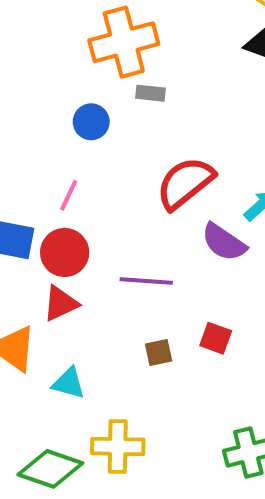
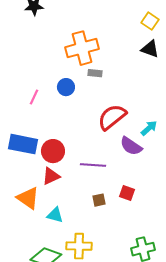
pink line: (69, 195) -> (34, 97), moved

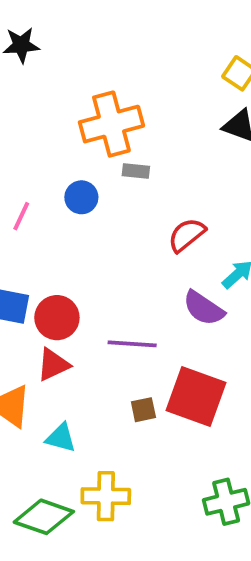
red semicircle: (112, 117) -> (187, 235), moved, size x0.7
red square: (127, 193) -> (196, 397), size x2.0

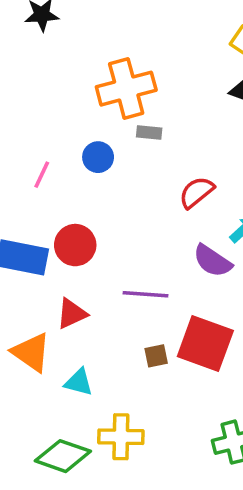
red circle: (57, 318) -> (75, 245), moved

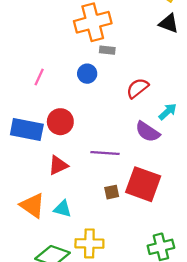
blue circle: (98, 157) -> (87, 74), moved
orange triangle: (31, 352) -> (32, 205), moved

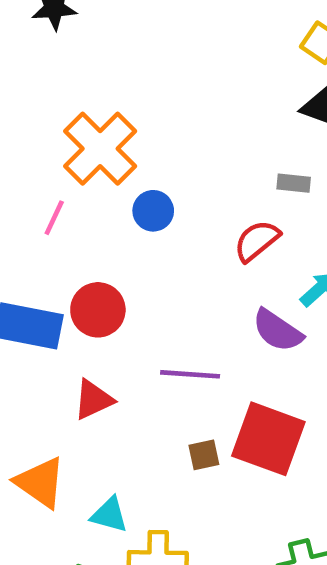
orange cross: (93, 22) -> (100, 149), moved, turned -30
gray rectangle: (107, 50) -> (294, 183), moved
cyan triangle: (63, 209) -> (109, 515), moved

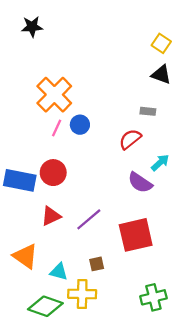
pink line: (54, 218) -> (57, 128), moved
purple line: (190, 374) -> (89, 219), moved, turned -44
red square: (268, 439) -> (136, 235), turned -33
brown square: (204, 455) -> (97, 264), moved

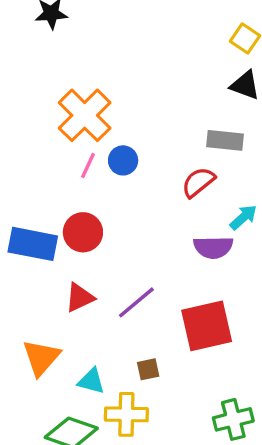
gray rectangle: (148, 111) -> (225, 140), size x1.5
purple semicircle: (140, 183) -> (213, 247), turned -35
orange triangle: (25, 256) -> (41, 358), turned 36

